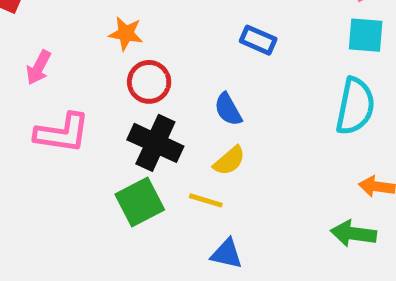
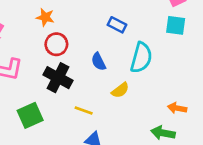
cyan semicircle: (355, 106) -> (141, 58), moved
yellow semicircle: (229, 161) -> (120, 90), moved
green square: (140, 202) -> (30, 115), moved

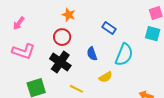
orange star: (45, 17) -> (69, 15), moved

